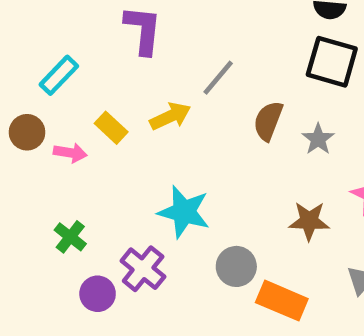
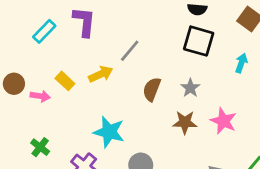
cyan rectangle: (59, 75) -> (44, 31), moved
brown semicircle: (268, 121) -> (152, 89), moved
brown star: (309, 221) -> (185, 122), moved

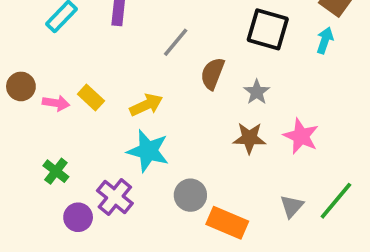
cyan arrow: (241, 63) -> (325, 40), moved
yellow arrow: (101, 74) -> (146, 105), moved
yellow rectangle: (65, 81) -> (91, 98), moved
brown semicircle: (152, 89) -> (213, 74), moved

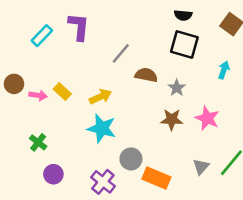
cyan arrow: (325, 40) -> (224, 70), moved
brown semicircle: (213, 74) -> (146, 75), turned 80
purple cross: (115, 197) -> (103, 182), moved

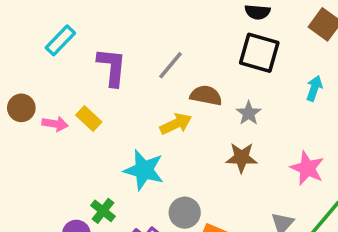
purple L-shape: (79, 27) -> (112, 67), moved
yellow arrow: (100, 97) -> (176, 124), moved
pink star: (207, 118) -> (307, 168), moved
green cross: (38, 142) -> (103, 211), moved

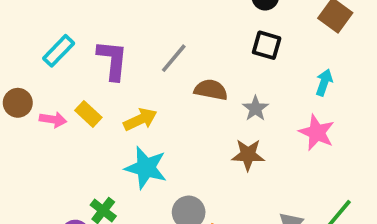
cyan rectangle: (60, 40) -> (59, 51), moved
black square: (259, 53) -> (267, 45), size x0.7
yellow arrow: (176, 124) -> (140, 120), moved
pink star: (307, 168) -> (317, 132), moved

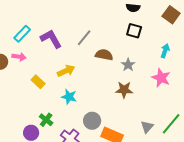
purple L-shape: (112, 60) -> (51, 39), turned -35
yellow rectangle: (88, 114) -> (38, 82), moved
pink arrow: (53, 120) -> (19, 57), moved
cyan star: (146, 168) -> (69, 97), size x0.7

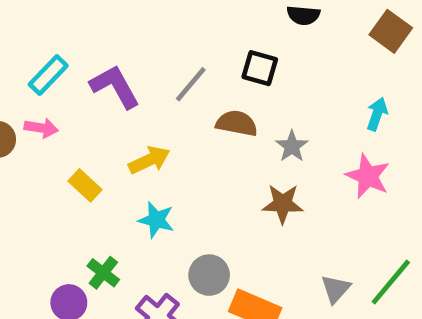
black square: (134, 31) -> (260, 68), moved

